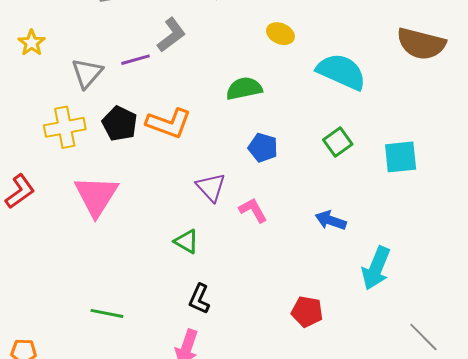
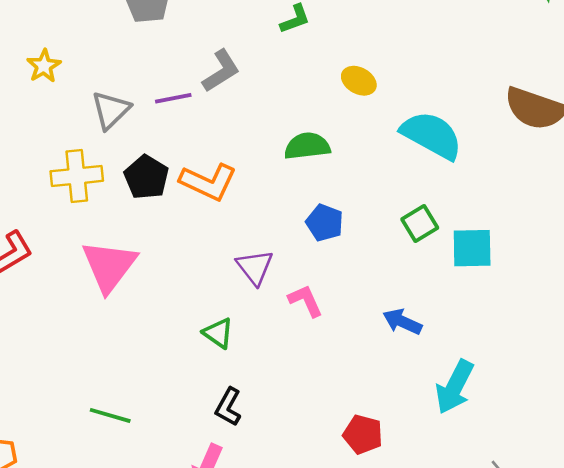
cyan square: (401, 157) -> (472, 248), moved

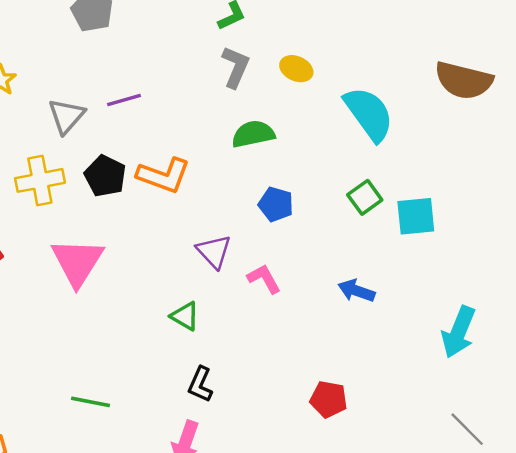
gray L-shape: (221, 71) -> (235, 67), moved, turned -30
cyan semicircle: (432, 135) -> (369, 114), turned 30
cyan arrow: (455, 387) -> (459, 332), moved

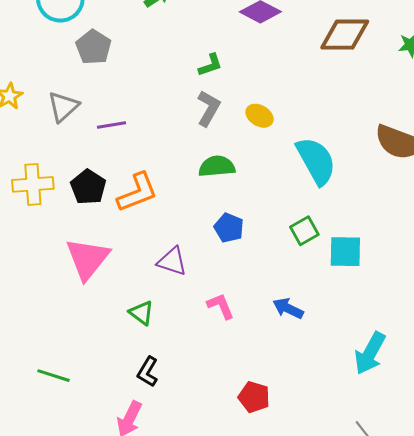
gray triangle: (66, 116) -> (63, 107), moved
orange L-shape: (164, 175) -> (137, 192), turned -48
purple triangle: (214, 251) -> (172, 261), turned -36
pink triangle: (77, 262) -> (87, 259), moved
pink L-shape: (264, 279) -> (221, 306), moved

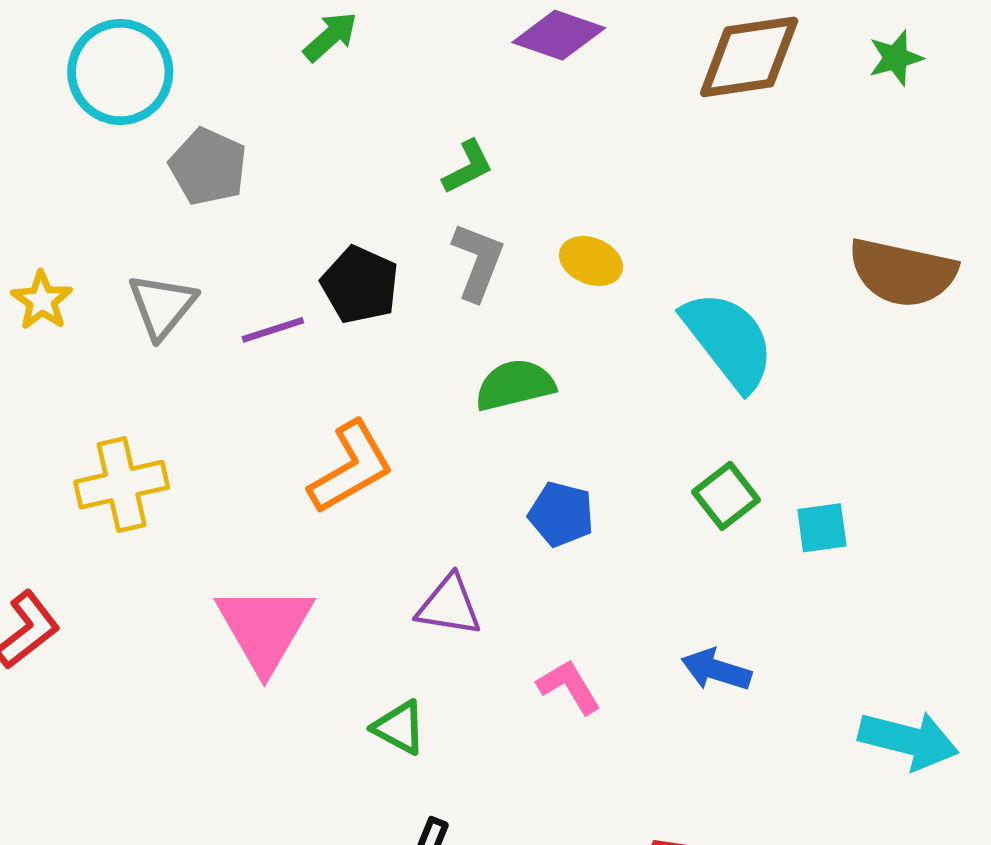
black pentagon: (88, 187) -> (360, 285), moved
cyan square: (345, 252) -> (822, 528), size x0.7
cyan arrow: (370, 353) -> (909, 740), turned -96

